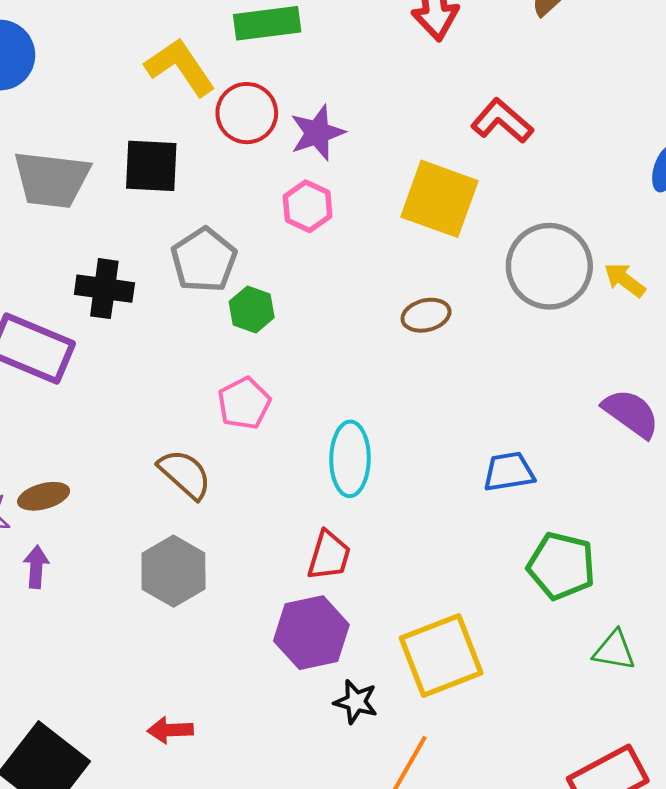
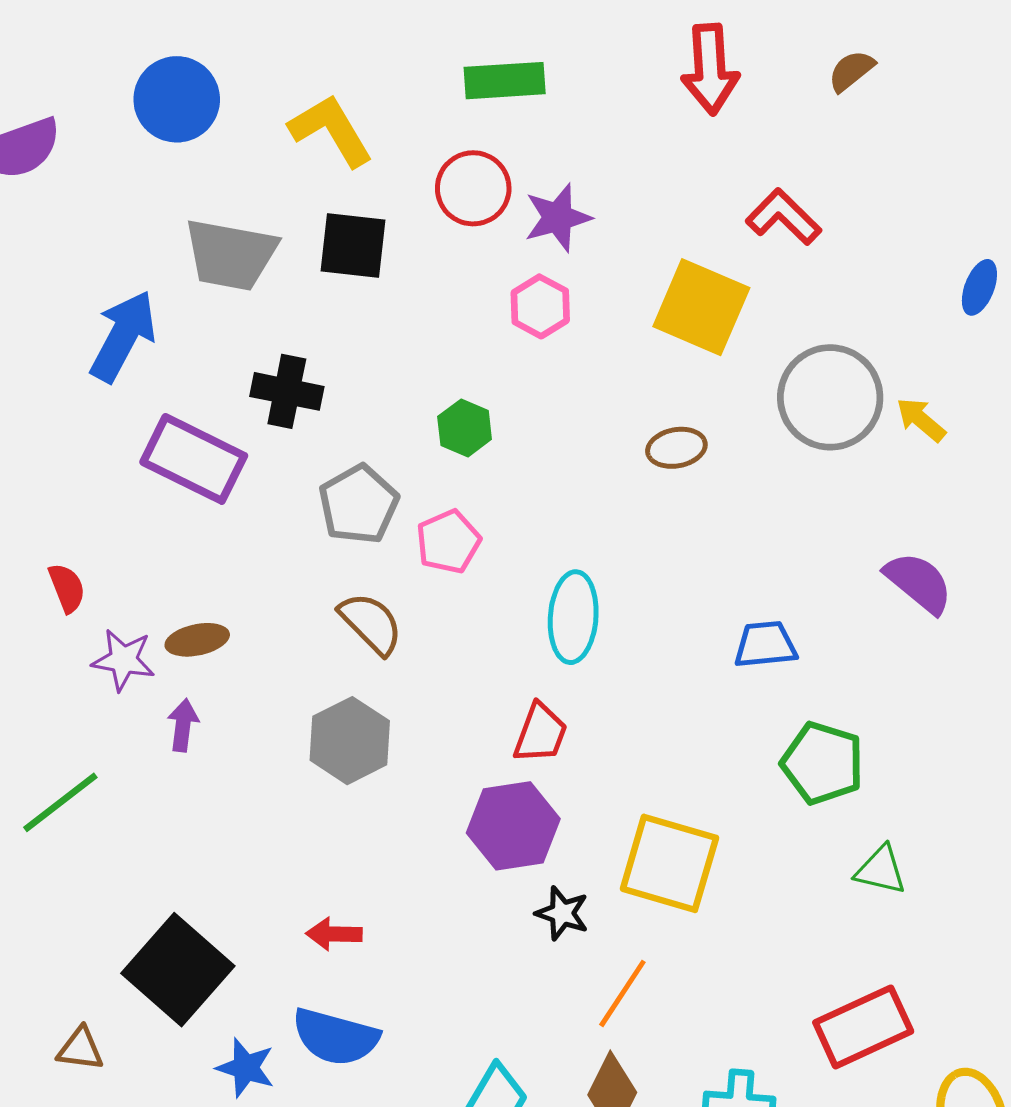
yellow L-shape: (180, 67) -> (331, 130), moved
gray pentagon: (204, 260) -> (359, 504), moved
yellow square: (441, 656) -> (669, 863), turned 34

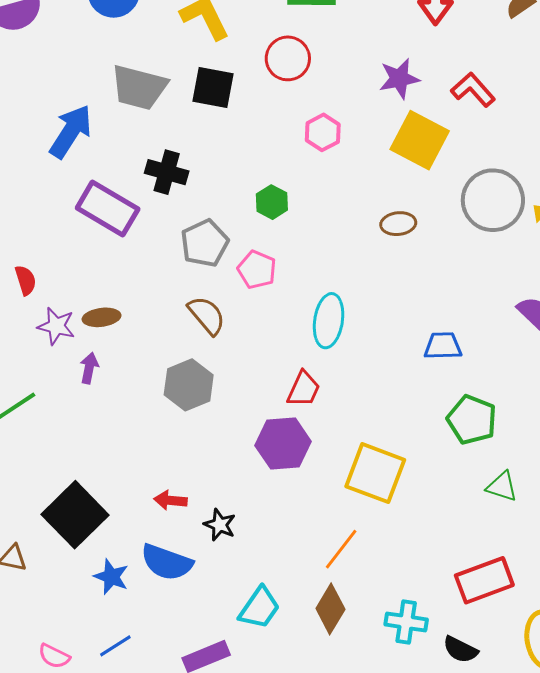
purple star: (558, 218) -> (399, 79), moved
pink pentagon: (448, 542) -> (257, 270), turned -30
black star: (562, 913) -> (220, 525), moved

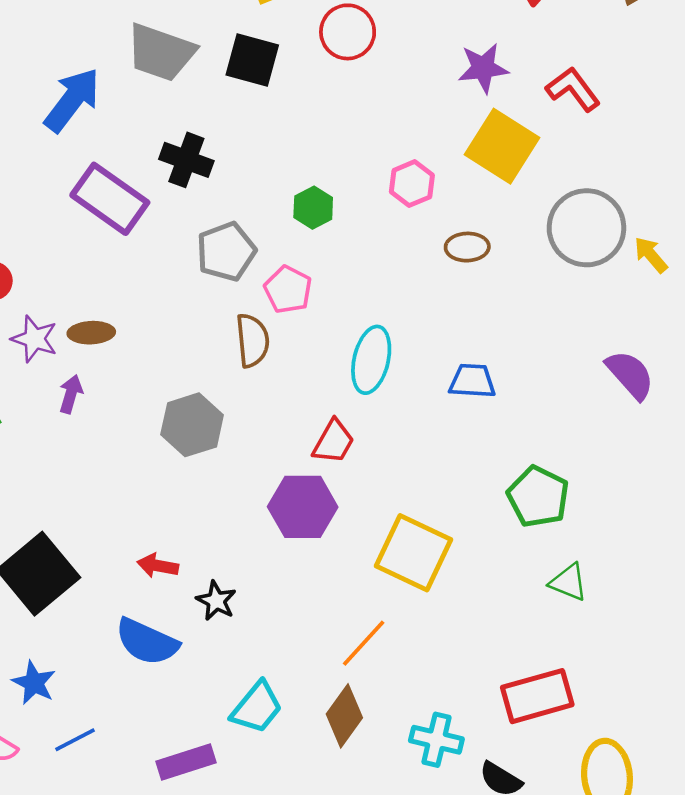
pink hexagon: (323, 132) -> (412, 184), moved
brown semicircle: (207, 315) -> (252, 340), moved, turned 30
blue trapezoid: (443, 346) -> (472, 381), moved
blue star: (111, 577) -> (34, 683), moved

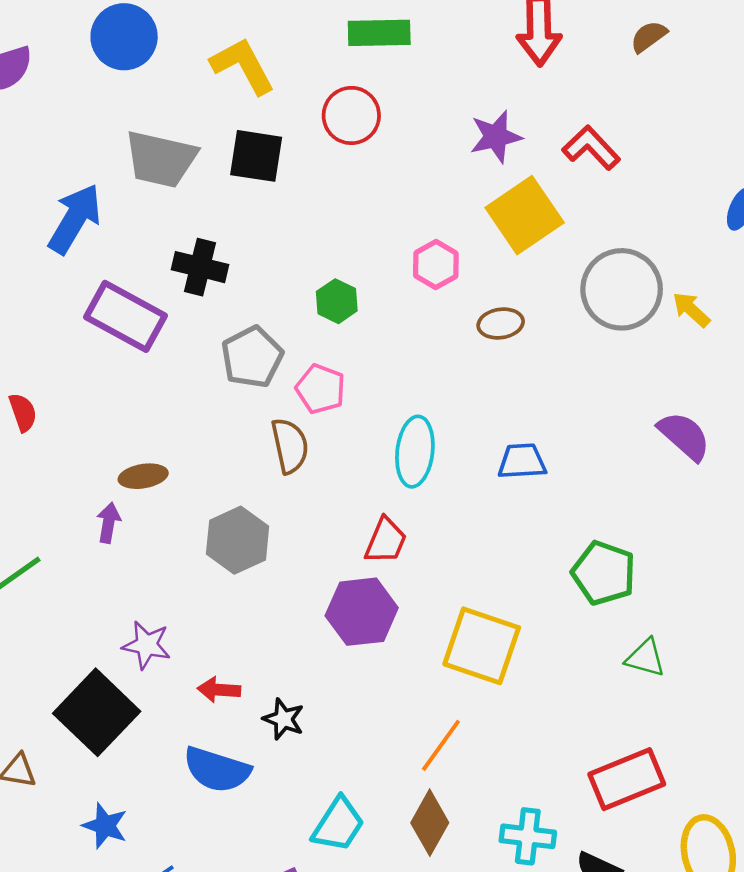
yellow square: (502, 146) -> (525, 215), turned 30
brown ellipse: (91, 333) -> (143, 476), moved
purple star: (34, 339) -> (147, 645), moved

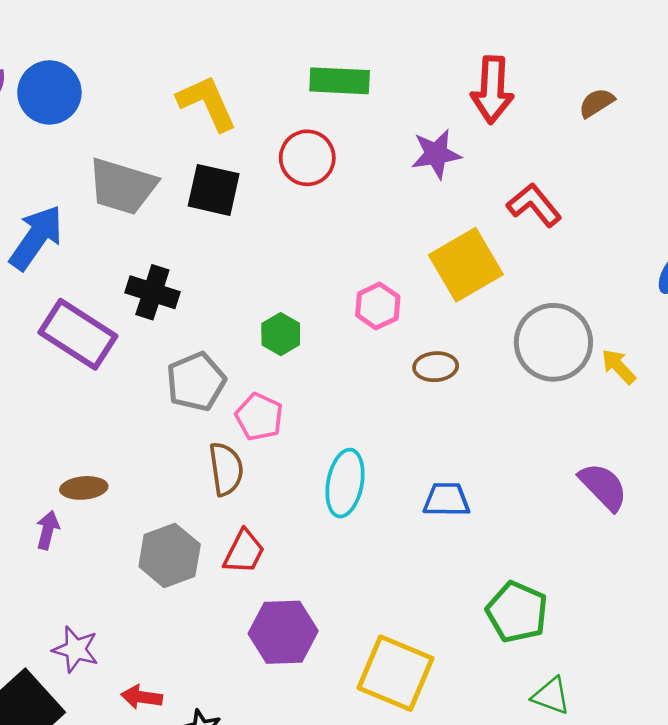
blue circle: (124, 37) -> (49, 92), moved
purple star: (496, 137) -> (436, 154), moved
red trapezoid: (386, 541) -> (244, 552), moved

